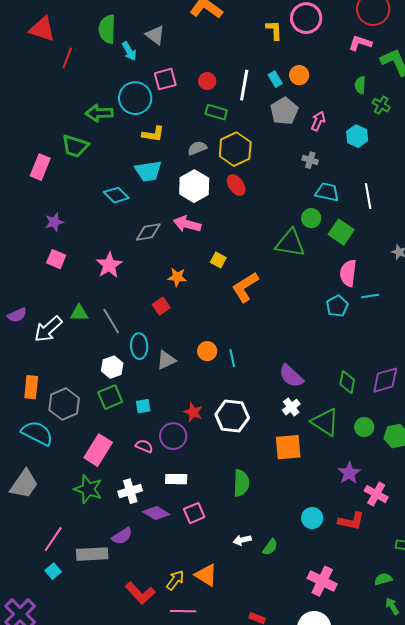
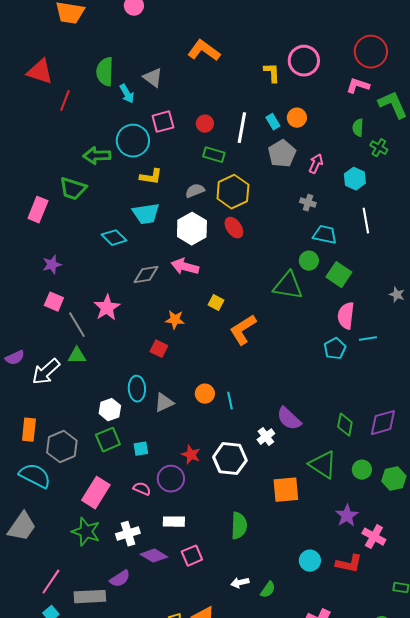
white line: (368, 196) -> (366, 221), moved
red square: (161, 306) -> (159, 349), turned -30
gray line: (111, 321) -> (77, 325), moved
white cross: (291, 407) -> (266, 437), moved

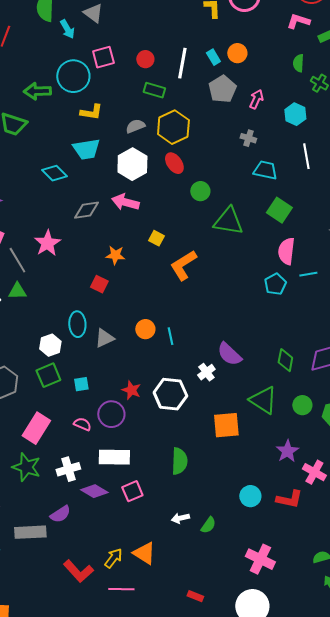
green circle: (309, 261) -> (200, 191), moved
white rectangle: (174, 522) -> (114, 457), size x1.4

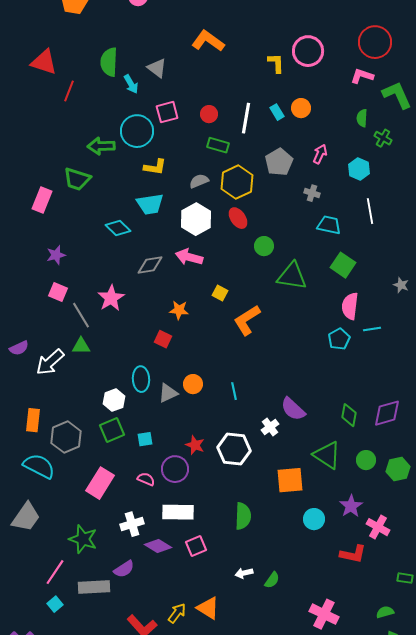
gray pentagon: (222, 89) -> (279, 162), moved
orange circle: (145, 329) -> (193, 384), moved
green star: (26, 467) -> (83, 539), moved
cyan circle: (250, 496) -> (314, 519), moved

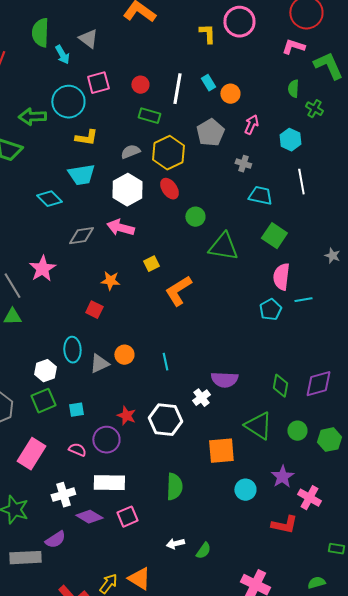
orange circle: (301, 108) -> (230, 94), moved
yellow square: (220, 293) -> (151, 264), turned 35
purple semicircle: (293, 409) -> (224, 380), turned -40

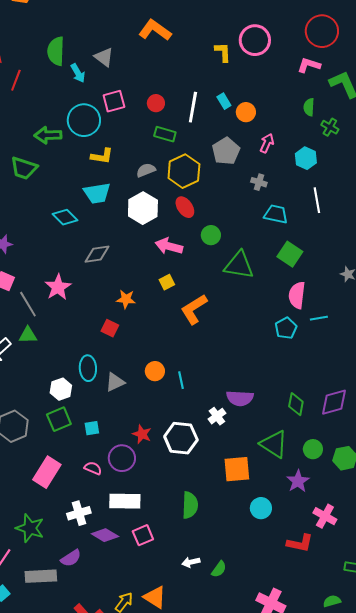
pink arrow: (120, 228) -> (169, 246), moved
orange circle: (124, 355) -> (155, 371), moved
purple star: (282, 477) -> (298, 481), moved

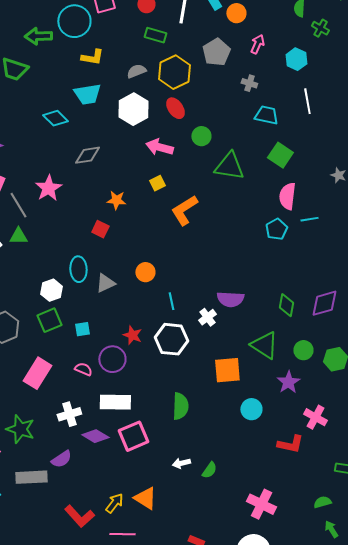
cyan line: (181, 380) -> (171, 301), moved
pink square: (143, 535) -> (133, 436), size x1.4

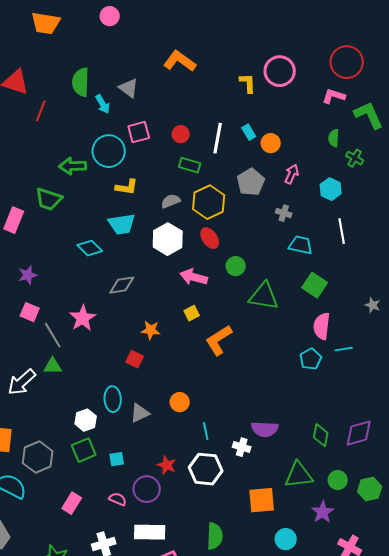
white cross: (207, 317) -> (242, 447), turned -36
green triangle: (264, 345) -> (299, 475), turned -40
pink rectangle: (37, 373) -> (72, 503), size x0.7

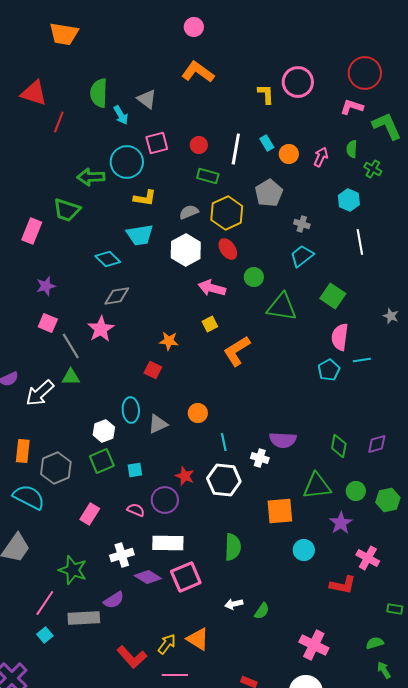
pink circle: (110, 16) -> (194, 27), moved
pink arrow: (292, 174) -> (321, 157), moved
cyan trapezoid: (301, 245) -> (302, 256), moved, turned -50
gray diamond: (122, 285) -> (117, 296), moved
purple diamond: (359, 433) -> (377, 444), size x0.7

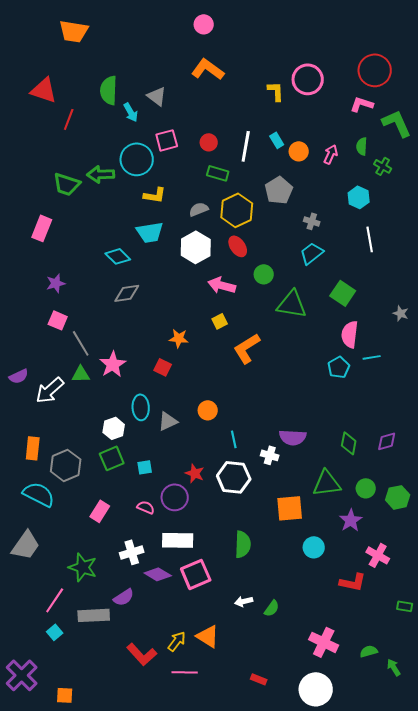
green trapezoid: (67, 210) -> (67, 184), moved
pink star: (101, 329) -> (113, 364), moved
green semicircle: (375, 643) -> (369, 651), moved

